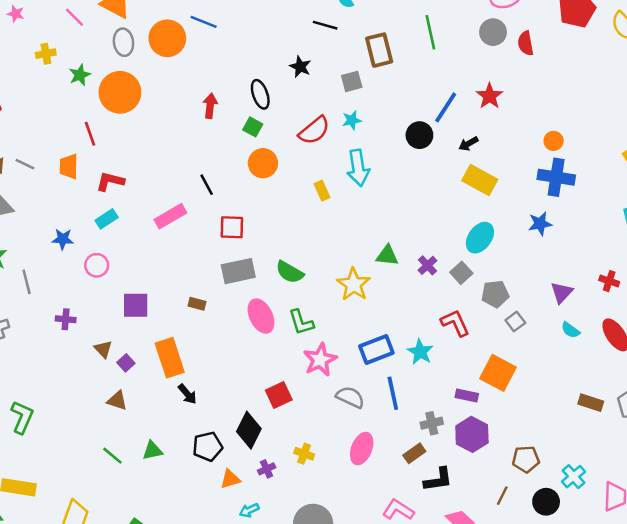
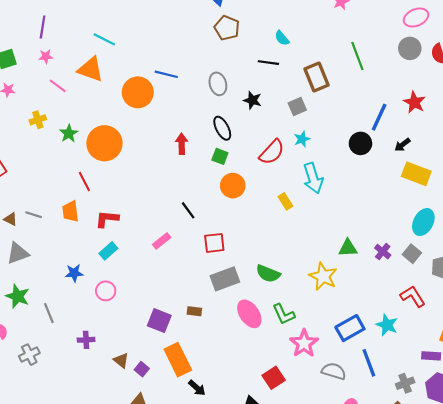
gray ellipse: (123, 42) -> (218, 84), moved
pink rectangle: (170, 216) -> (162, 241), size x0.7
purple square: (136, 305) -> (159, 321), moved, turned 30

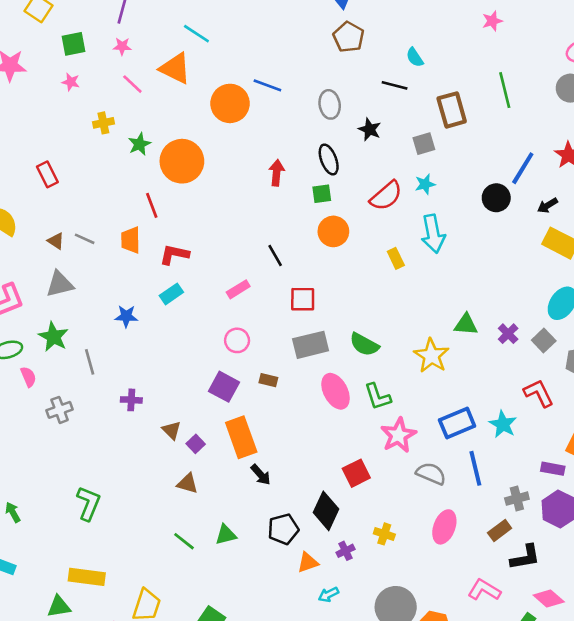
green square: (220, 156) -> (322, 194), turned -35
pink circle: (106, 291) -> (237, 340), moved

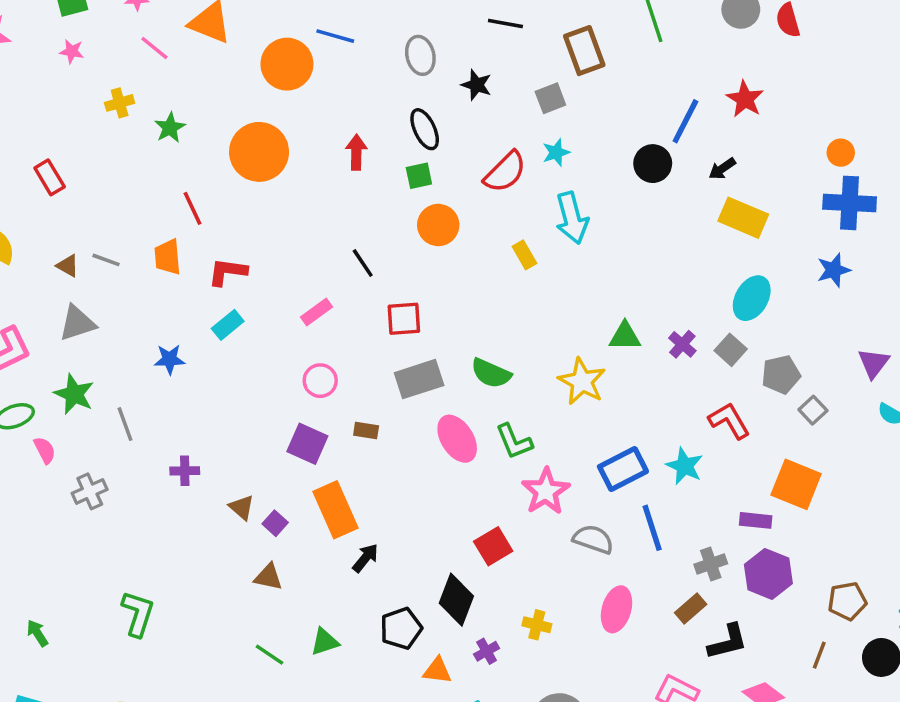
orange circle: (182, 161) -> (259, 152), moved
black arrow: (261, 475) -> (365, 558), turned -95
orange triangle: (308, 562) -> (437, 671), turned 30

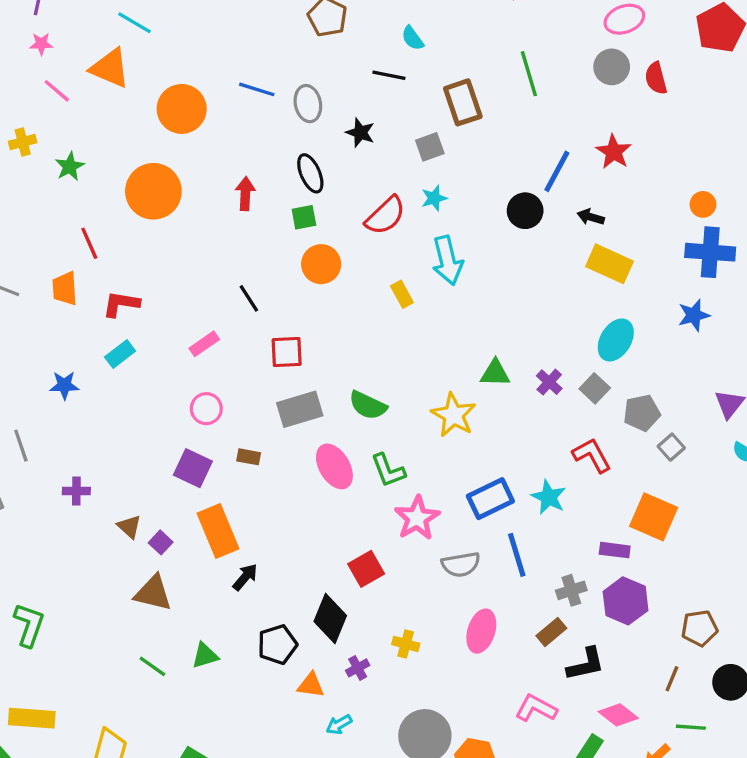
blue line: (335, 36) -> (257, 89), moved
black arrow: (722, 169) -> (591, 217), turned 50
gray semicircle: (593, 539) -> (461, 564), turned 150
brown triangle: (268, 577) -> (153, 593), size x1.4

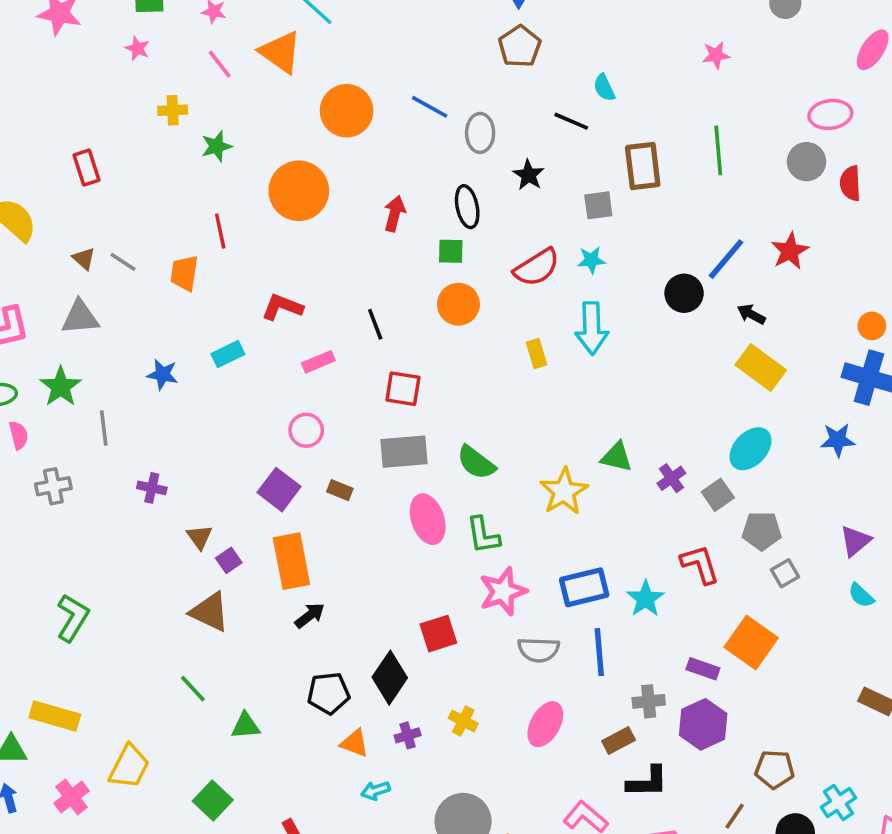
red L-shape: (121, 304) -> (282, 307), moved
green triangle: (205, 655) -> (246, 726), moved

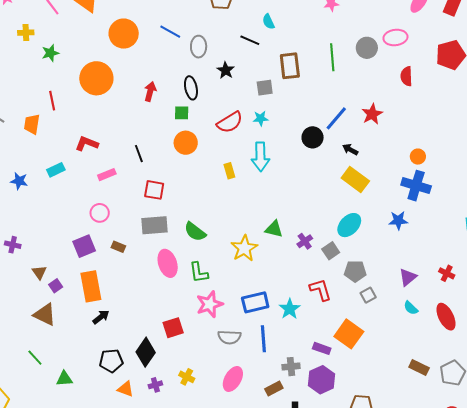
gray circle: (806, 162) -> (367, 48), moved
purple square: (279, 490) -> (84, 246), turned 30

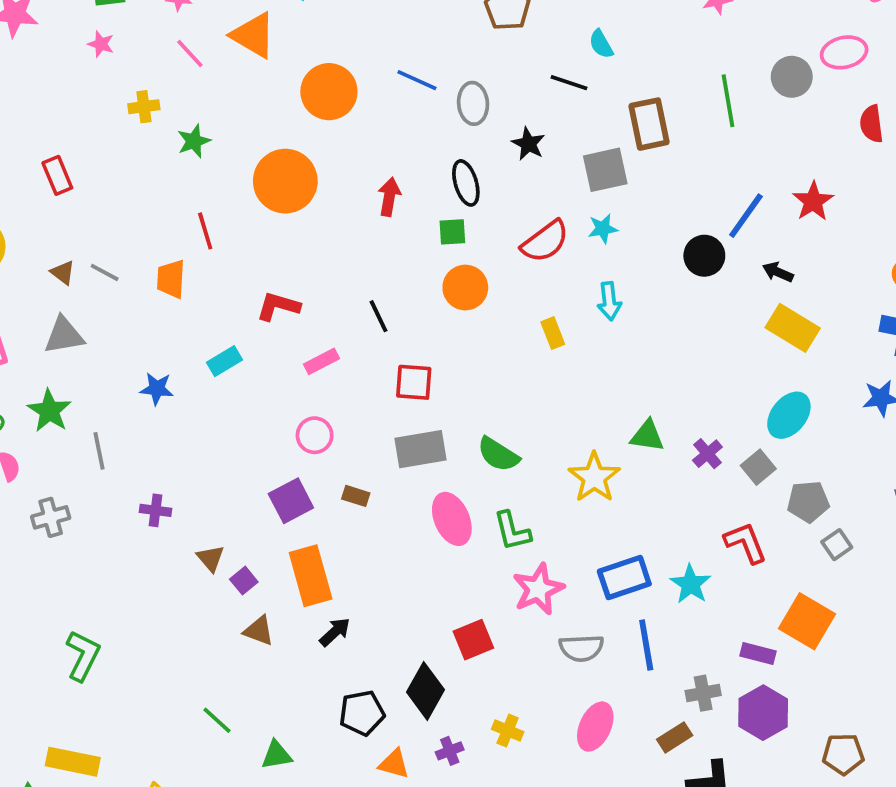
gray square: (265, 88) -> (605, 170), size x1.4
cyan arrow: (260, 157) -> (609, 301), size x0.7
brown triangle: (45, 315) -> (259, 631), moved, size x0.7

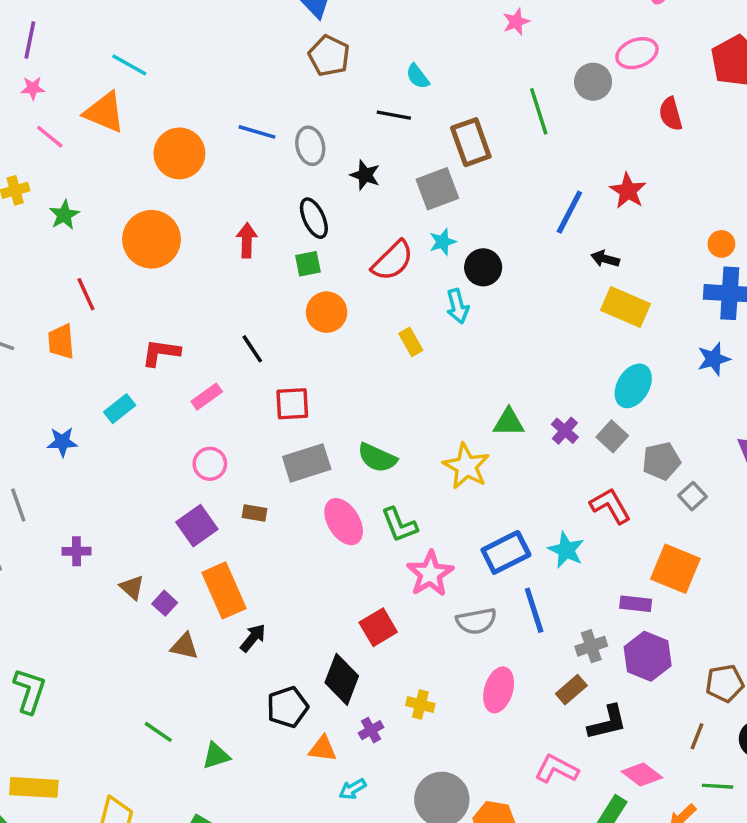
black circle: (704, 256) -> (483, 267), moved

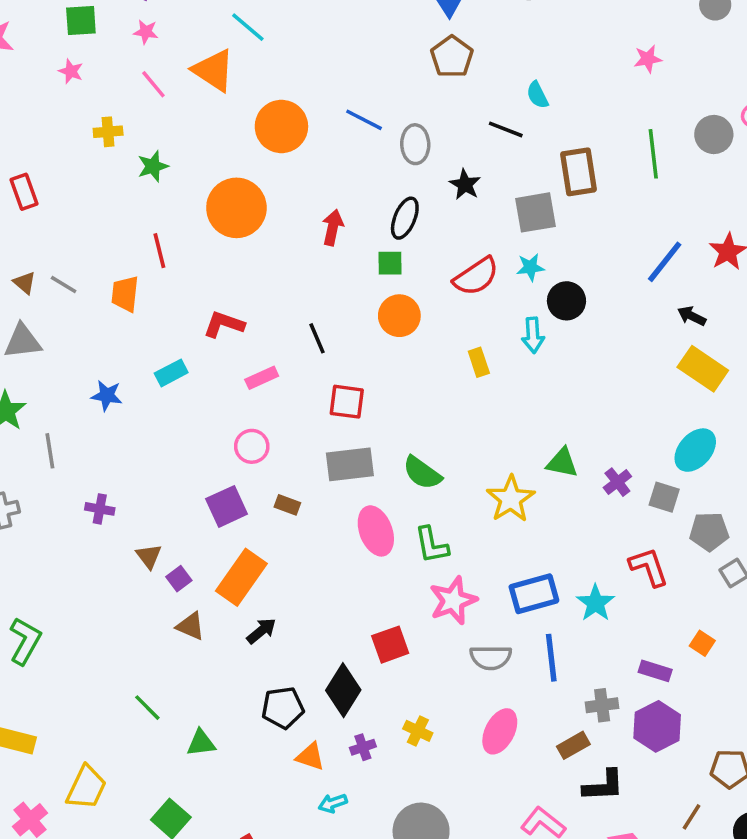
black ellipse: (314, 218) -> (405, 218), turned 36
gray square: (612, 436) -> (664, 497), turned -36
orange square: (675, 569) -> (702, 643), size x0.5
orange rectangle: (224, 590) -> (241, 577), turned 48

